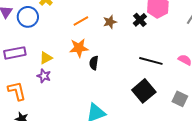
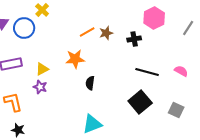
black cross: (140, 20) -> (134, 39), moved, turned 32
orange line: (81, 21) -> (87, 32), moved
black semicircle: (94, 63) -> (90, 83), moved

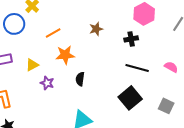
orange line: (87, 32) -> (53, 33), moved
black cross: (134, 39) -> (131, 39), moved
purple star: (40, 87) -> (47, 83), moved

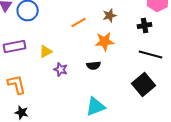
orange line: (53, 33) -> (79, 22), moved
orange star: (65, 55) -> (105, 42), moved
black semicircle: (80, 79) -> (94, 66), turned -104

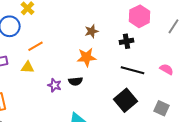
orange line: (79, 22) -> (36, 46), moved
yellow triangle: (46, 52) -> (28, 67), turned 32
purple star: (61, 70) -> (55, 85), moved

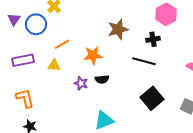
brown star: (92, 31) -> (118, 29), size x1.5
orange star: (87, 57) -> (93, 55), moved
black line: (133, 70) -> (144, 61), moved

